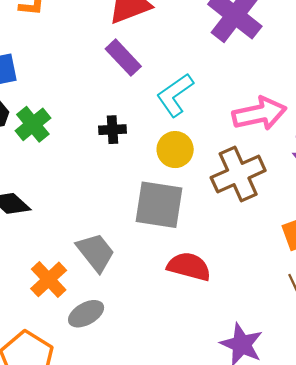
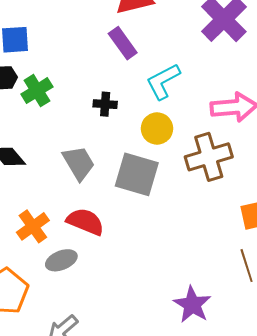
gray trapezoid: (96, 252) -> (79, 163), moved
red semicircle: (189, 267) -> (85, 222), moved

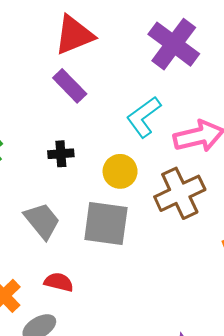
cyan L-shape: (163, 81) -> (144, 117), moved
red semicircle: (85, 222) -> (59, 282), size x0.7

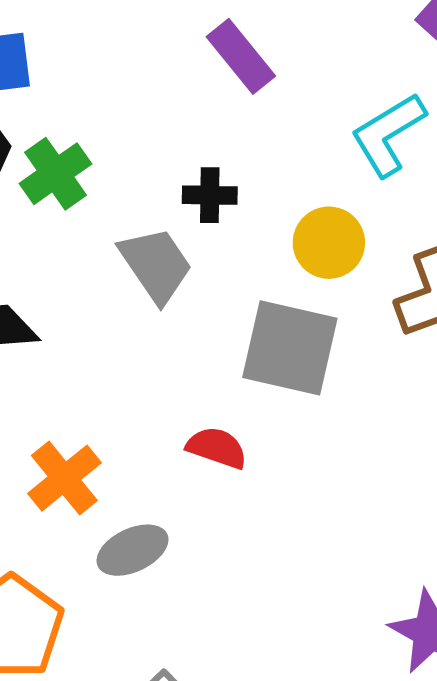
gray trapezoid: (42, 221) -> (156, 265), moved
red semicircle: (59, 282) -> (217, 448), moved

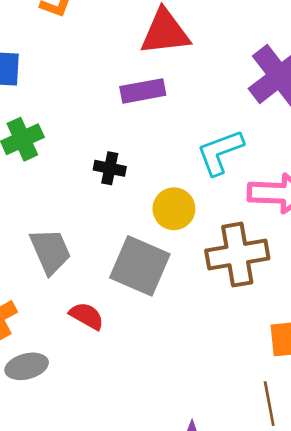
purple rectangle: (241, 56) -> (143, 91), turned -72
gray trapezoid: (156, 265) -> (50, 251), moved

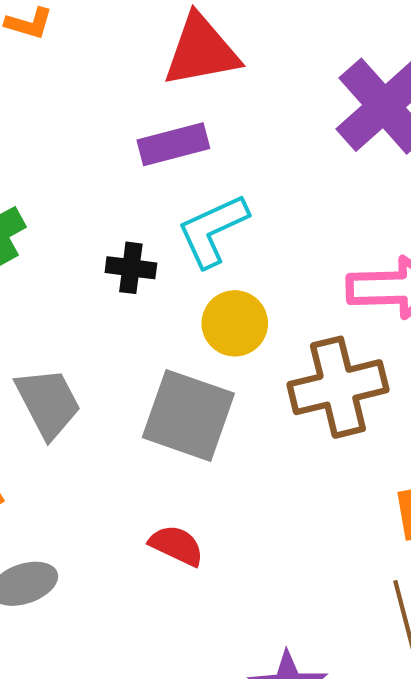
cyan L-shape: (220, 152) -> (213, 230), moved
red semicircle: (87, 316) -> (177, 545), moved

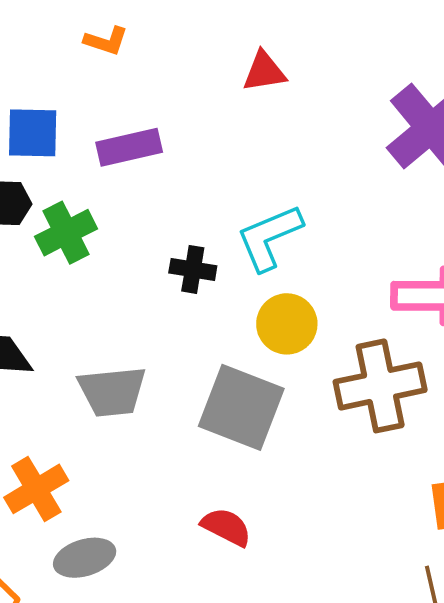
red triangle: (201, 51) -> (264, 72), size x0.6
purple rectangle: (173, 144) -> (129, 147), moved
gray trapezoid: (48, 403) -> (112, 391), turned 110

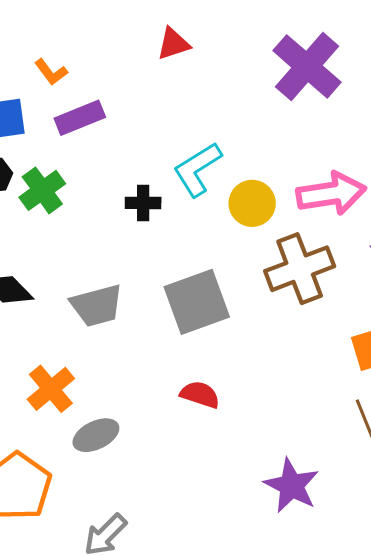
orange L-shape: (106, 41) -> (51, 72), moved, turned 44
yellow circle: (287, 324) -> (252, 203), moved
gray square: (241, 407) -> (197, 302), turned -32

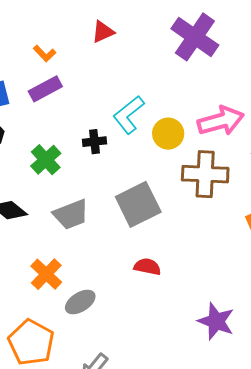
orange L-shape: (51, 72) -> (45, 53), moved
green cross: (42, 190) -> (46, 160), moved
brown cross: (300, 269) -> (205, 174), turned 30

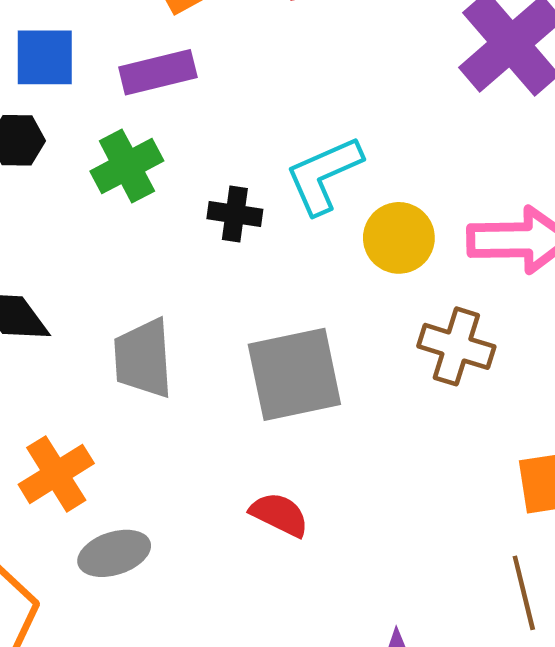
green cross: (46, 160) -> (127, 166), moved
brown cross: (205, 174) -> (456, 346), size x0.7
gray trapezoid: (71, 214) -> (143, 358), turned 93

